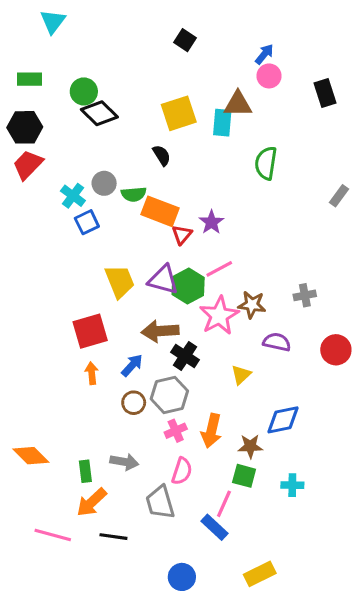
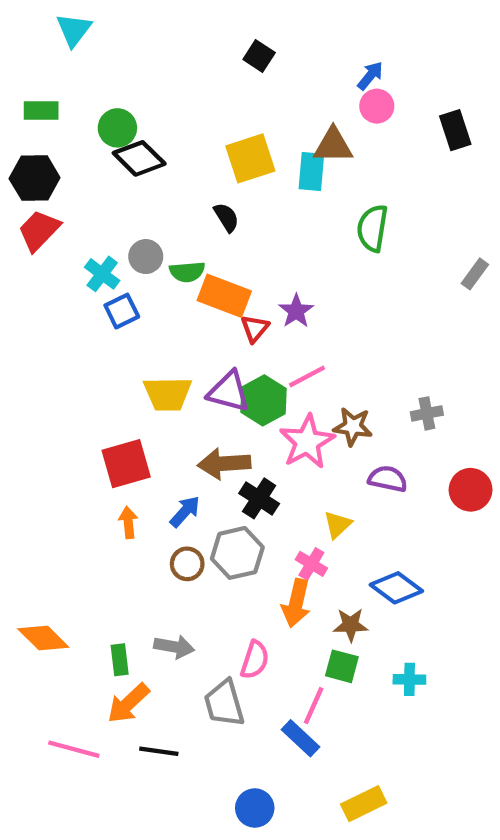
yellow trapezoid: (120, 281) -> (168, 394), turned 111
blue diamond: (283, 420) -> (396, 588), turned 48
pink cross: (176, 431) -> (311, 564), moved, turned -35

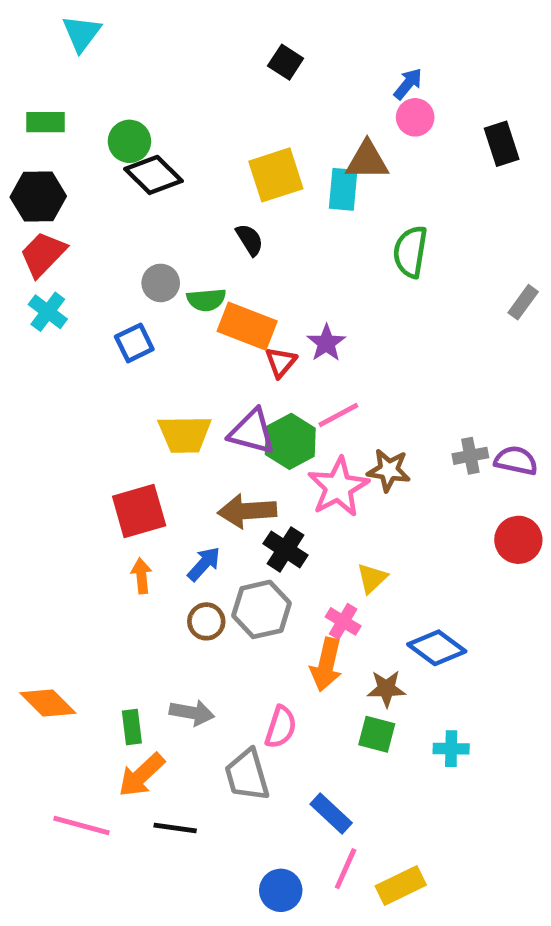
cyan cross: (102, 274) -> (48, 312), moved
purple semicircle: (388, 479) -> (516, 461), moved
pink line: (314, 706) -> (346, 869), moved

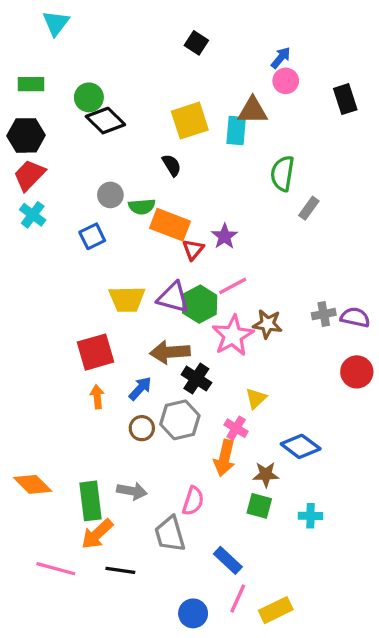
gray rectangle: (523, 302) -> (309, 208), moved
green rectangle: (132, 727) -> (91, 501), size x1.6

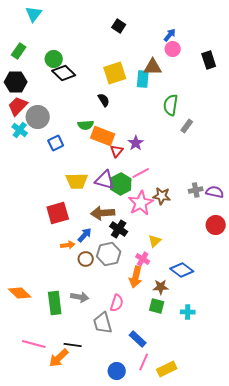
green rectangle: (31, 84) -> (19, 51), turned -56
gray circle: (110, 195) -> (38, 117), moved, size x1.5
orange arrow: (97, 397) -> (68, 245), moved, turned 88
orange arrow: (97, 534) -> (59, 358), moved

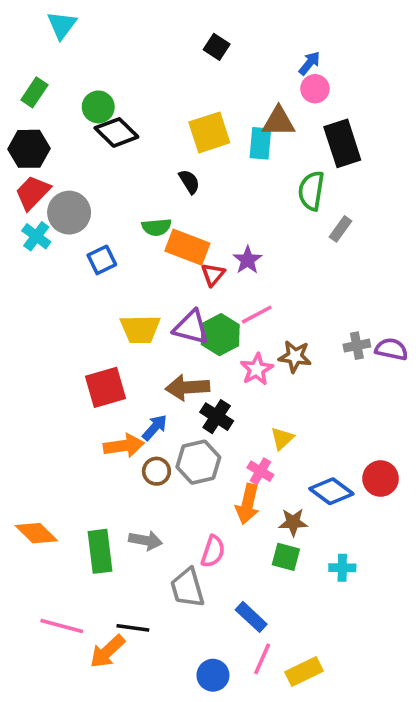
black rectangle: (209, 60) -> (342, 143), moved, size x1.4
pink star: (141, 203) -> (257, 369), size x0.7
red circle: (216, 225) -> (381, 478), moved
orange arrow: (68, 245) -> (124, 446), size x1.5

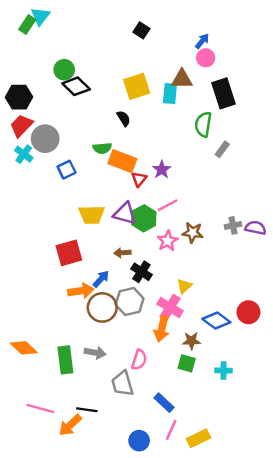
green rectangle: (34, 92) -> (27, 24), moved
brown arrow: (187, 387) -> (122, 253), size x0.6
brown circle: (156, 471) -> (102, 307), size x1.6
pink cross: (260, 471) -> (170, 307), size x1.5

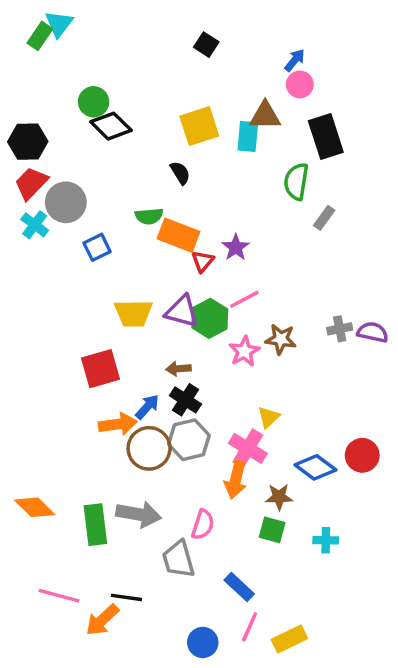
black cross: (141, 272) -> (185, 400), moved
gray arrow: (95, 353) -> (139, 514), size x1.4

